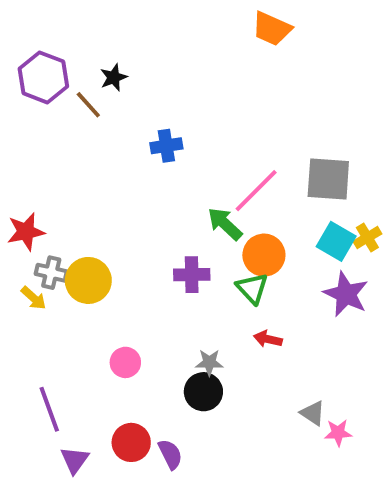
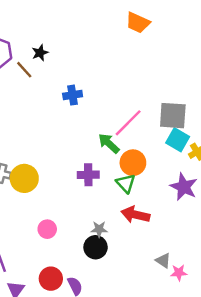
cyan square: (336, 241) -> (178, 140), moved
red arrow: (268, 339) -> (135, 215), size x1.6

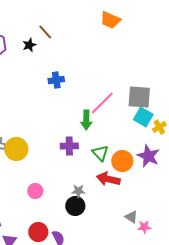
brown line: (24, 70) -> (45, 32), moved
green arrow: (109, 143) -> (86, 120), turned -132
orange circle: (133, 163) -> (122, 161), moved

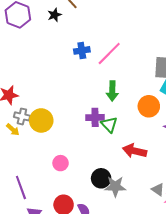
pink line: (102, 103) -> (109, 53), moved
green triangle: (100, 153) -> (109, 125), moved
orange circle: (122, 161) -> (149, 106), moved
gray star: (78, 191) -> (115, 186), moved, size x1.5

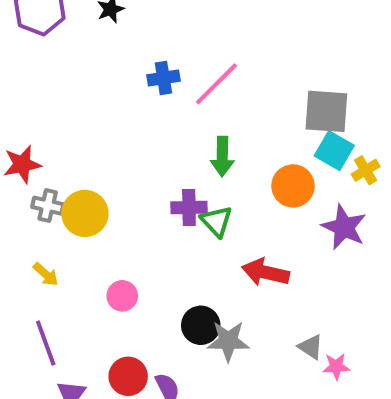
yellow arrow: (13, 130) -> (46, 274), moved

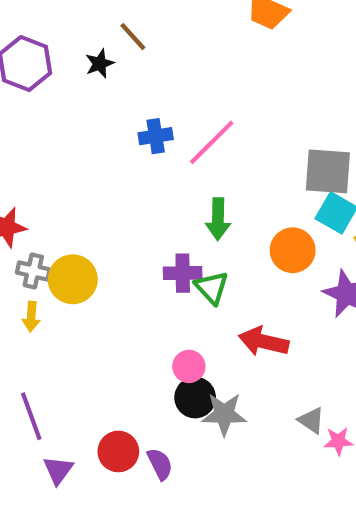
yellow arrow: (46, 274) -> (31, 317), moved, turned 52
pink circle: (122, 296) -> (189, 366), moved

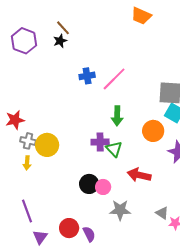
brown line: (133, 37) -> (63, 28), moved
black circle: (195, 398) -> (89, 184), moved

